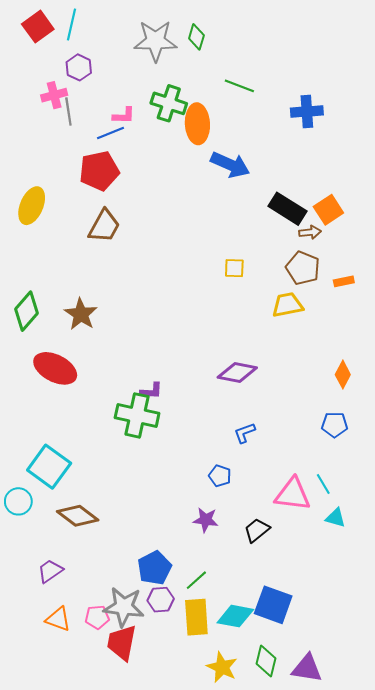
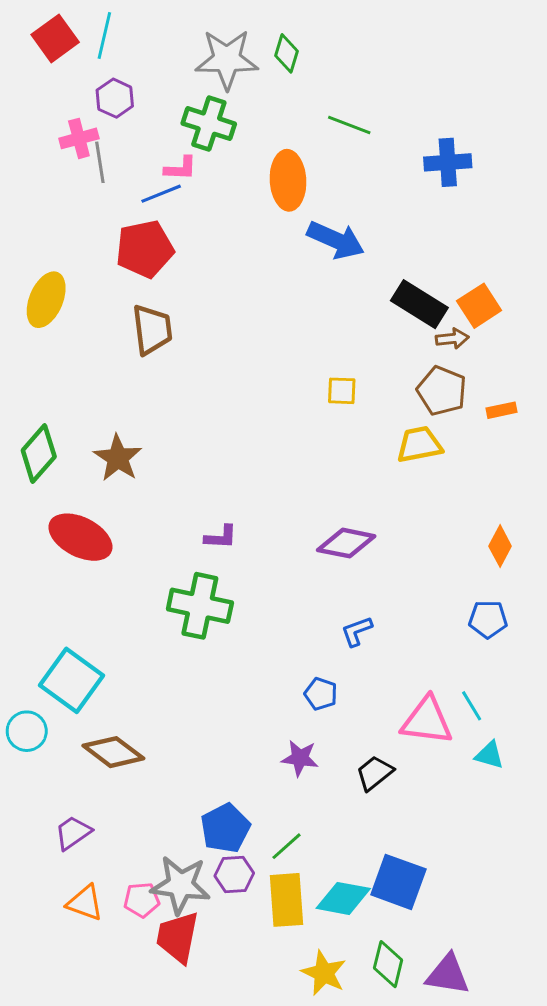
green cross: (169, 103) -> (209, 124), moved
brown trapezoid: (104, 226) -> (152, 330), turned -36
purple L-shape: (151, 391) -> (221, 537), moved

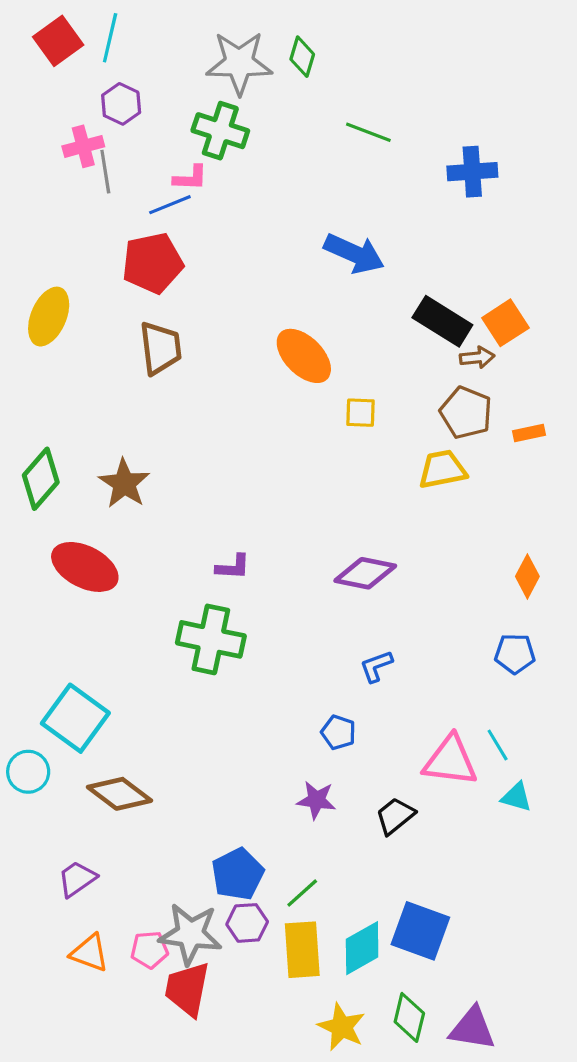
orange ellipse: (288, 180) -> (304, 356), moved, turned -42
cyan diamond: (343, 898) -> (362, 948), turned -40

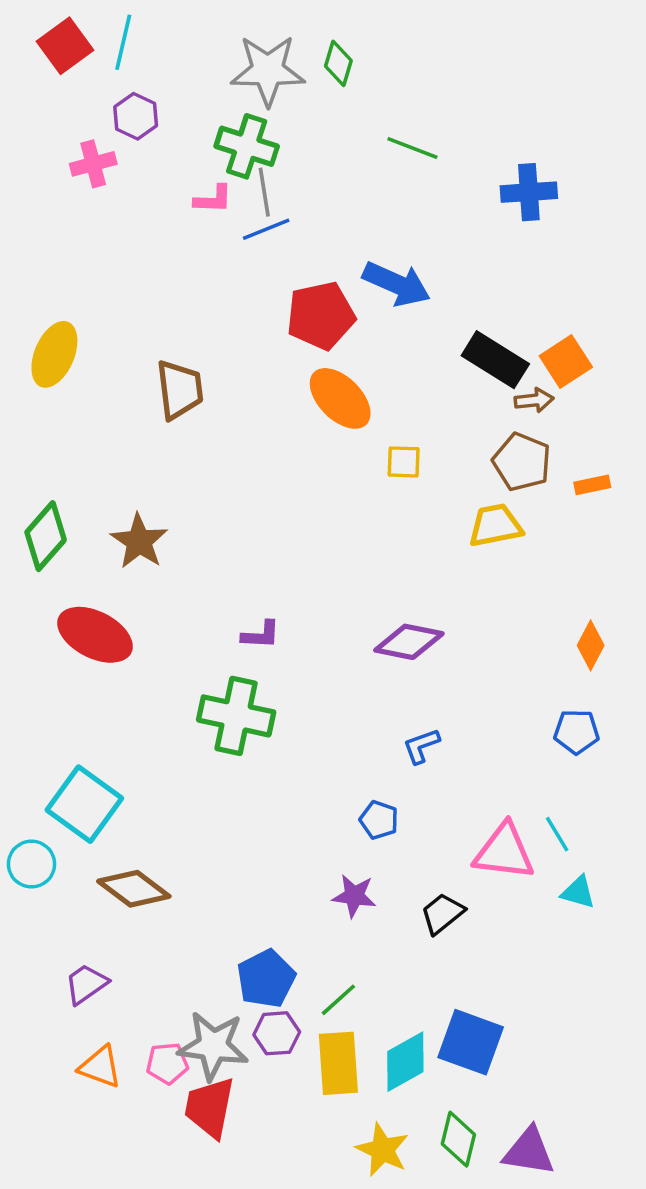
gray line: (105, 172) -> (264, 192), moved
blue line: (170, 205) -> (266, 229), moved
red pentagon: (153, 263) -> (321, 316), moved

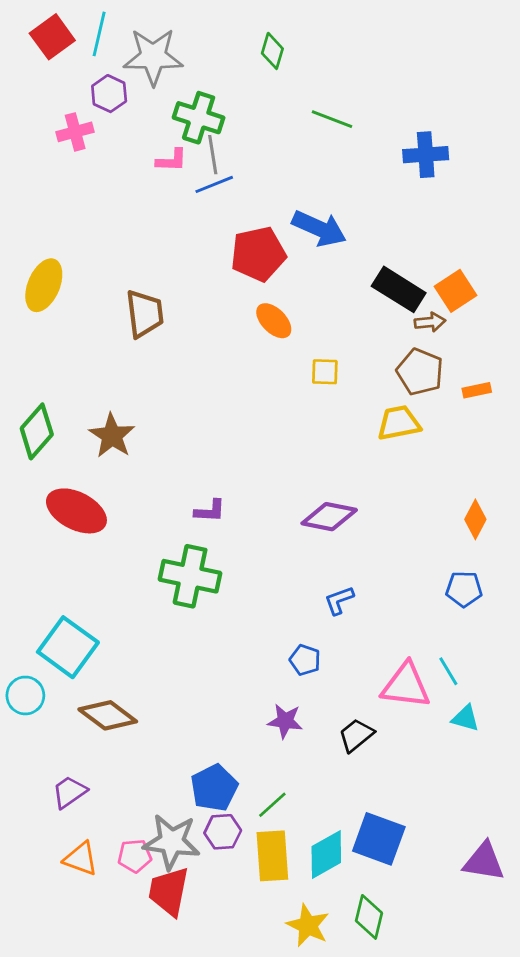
gray star: (268, 70) -> (153, 57), moved
orange ellipse: (340, 398) -> (274, 321), size x0.7
purple triangle: (529, 1152) -> (484, 862), moved

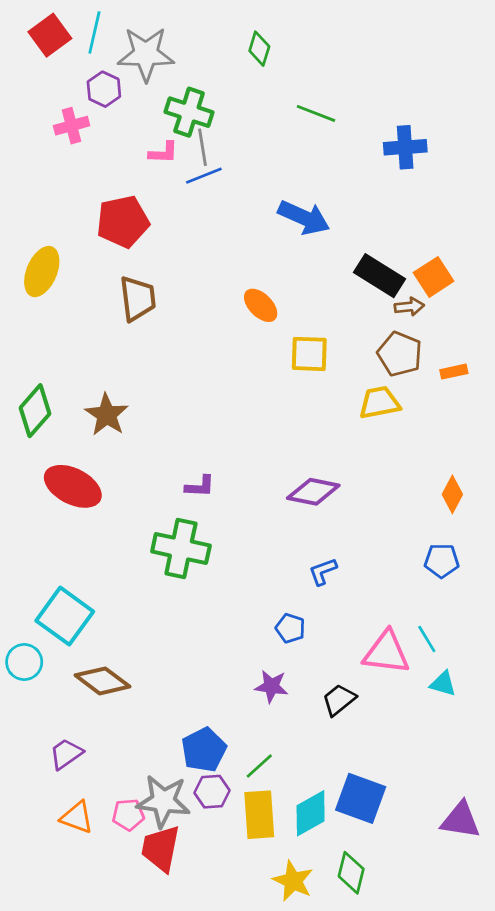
red pentagon: (258, 254) -> (123, 222), moved
yellow square: (325, 372) -> (309, 354), size x1.4

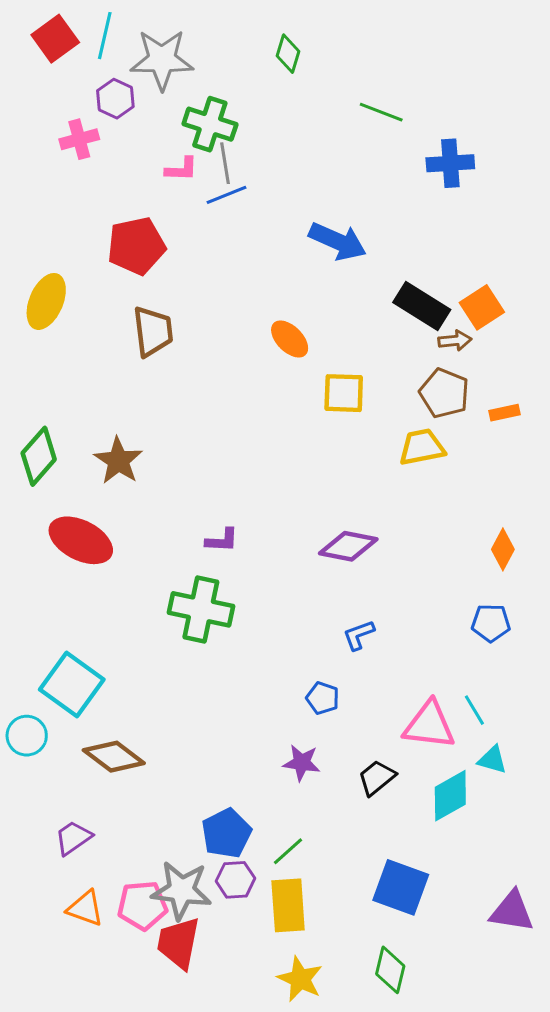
green line: (316, 113) -> (381, 112), moved
cyan diamond: (311, 813) -> (450, 796), moved
pink pentagon: (128, 815) -> (142, 905), size x1.4
yellow star: (293, 881) -> (300, 979), moved

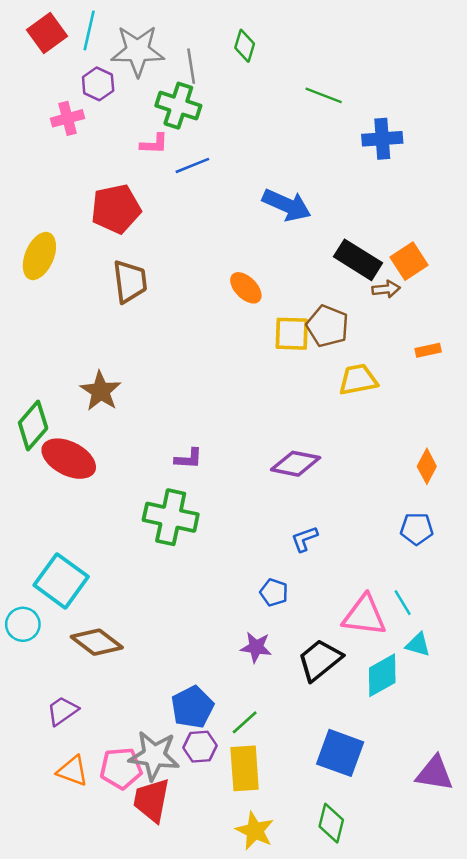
gray line: (225, 163) -> (191, 66), moved
brown pentagon: (444, 393) -> (327, 326), moved
green diamond: (39, 456) -> (33, 425), moved
black trapezoid: (377, 778) -> (320, 660), size x1.4

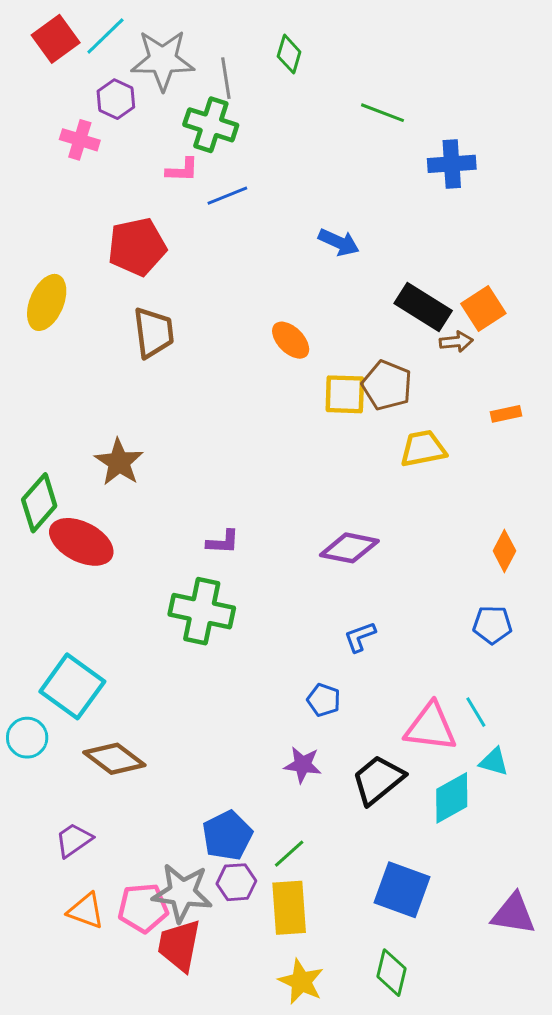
cyan line: (89, 30) -> (105, 36), turned 33
pink cross: (67, 118) -> (80, 140), turned 32
blue arrow: (287, 205) -> (339, 242), size x0.7

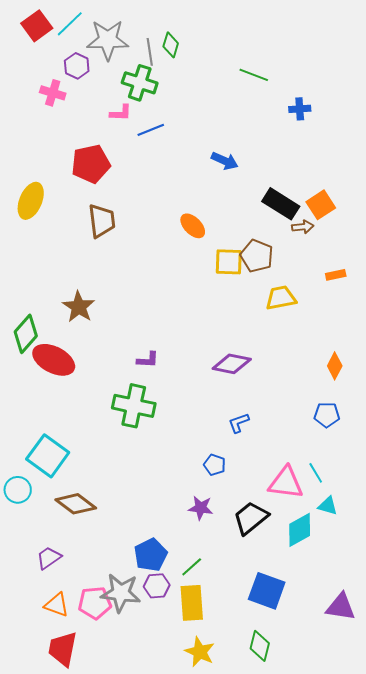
green diamond: (289, 54) -> (171, 45), moved
blue cross: (452, 164) -> (300, 109), size x0.7
red trapezoid: (179, 945) -> (63, 649), moved

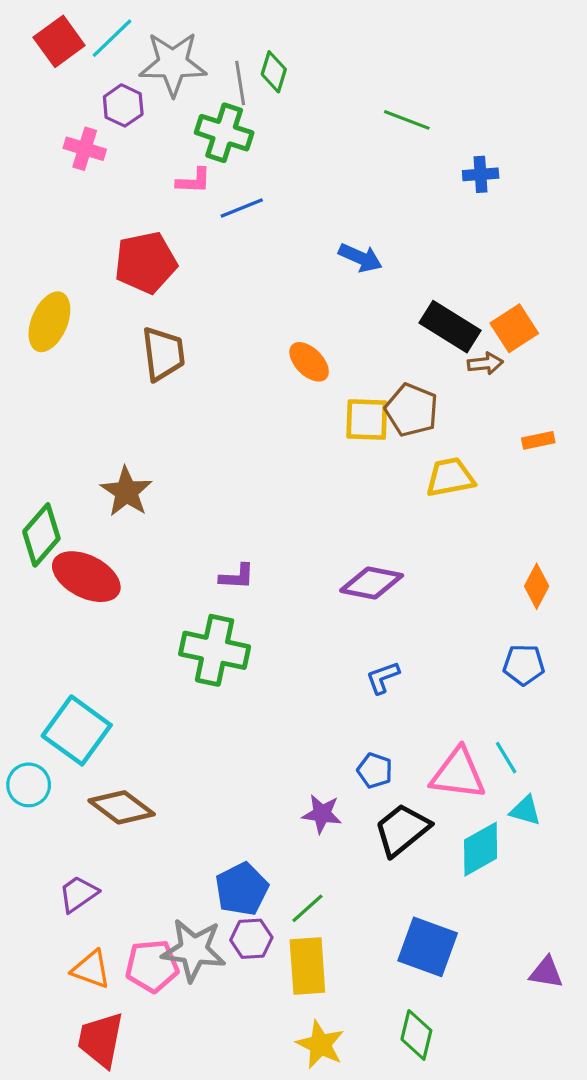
blue pentagon: (215, 465) -> (375, 771), moved
purple triangle: (341, 607) -> (546, 972), size x0.7

